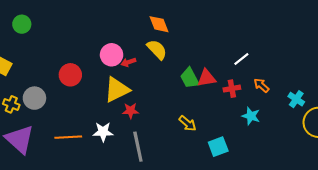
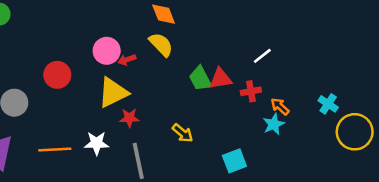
orange arrow: (261, 85) -> (280, 106), moved
cyan star: (251, 116) -> (274, 124), turned 30
yellow arrow: (188, 123) -> (183, 133), moved

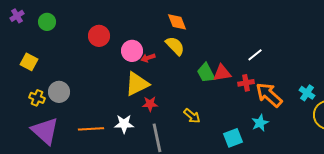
red circle: (57, 75) -> (99, 36), moved
orange arrow: (280, 106) -> (269, 95), size x1.8
cyan star: (274, 124) -> (260, 123), moved

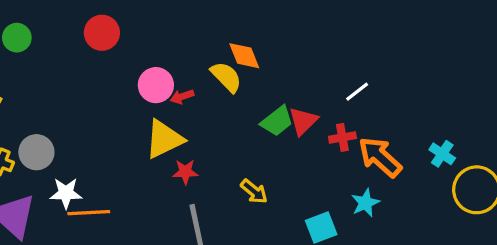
orange diamond: (177, 22) -> (244, 56), moved
red circle: (99, 36) -> (102, 33), moved
green trapezoid: (206, 73) -> (277, 121), turned -100
red triangle: (222, 73) -> (303, 121), turned -36
white star: (124, 124) -> (66, 193), moved

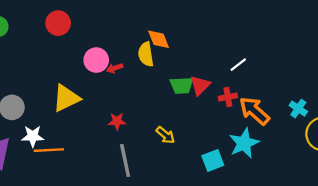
yellow semicircle: (226, 77) -> (146, 54), turned -145
green trapezoid: (277, 121) -> (182, 85), turned 35
yellow triangle: (164, 139) -> (66, 98), moved
cyan star: (365, 203) -> (244, 143), size x1.5

